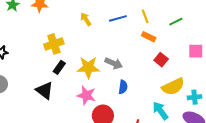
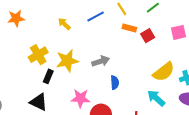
red square: (161, 60) -> (148, 36), moved, turned 32
gray arrow: (114, 63) -> (101, 61), turned -30
yellow star: (88, 67) -> (67, 61), moved

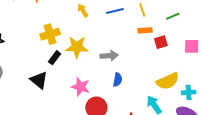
orange rectangle: (129, 28) -> (145, 30), turned -32

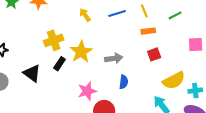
red square: (161, 42) -> (154, 54), moved
yellow star: (77, 47) -> (81, 52), turned -30
black triangle: (39, 80) -> (32, 73), moved
pink star: (81, 87) -> (87, 91), turned -30

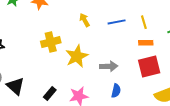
red square: (154, 54) -> (149, 67), size x1.6
black rectangle: (59, 64) -> (50, 94), moved
black triangle: (32, 73) -> (15, 86), moved

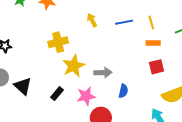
yellow star: (77, 56) -> (74, 66), moved
gray arrow: (109, 66) -> (103, 73), moved
red square: (149, 67) -> (156, 67), size x0.7

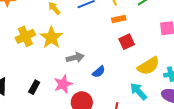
yellow star: (74, 66) -> (51, 37), moved
blue semicircle: (123, 91) -> (99, 72), turned 48

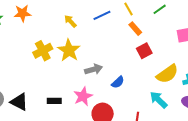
orange rectangle: (119, 19) -> (135, 29), turned 64
black rectangle: (34, 87) -> (54, 101), turned 64

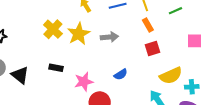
yellow cross: (43, 51) -> (53, 29), turned -30
gray arrow: (94, 69) -> (109, 37), moved
black rectangle: (54, 101) -> (56, 68), moved

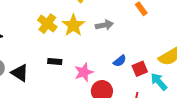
red square: (152, 49) -> (140, 69), moved

